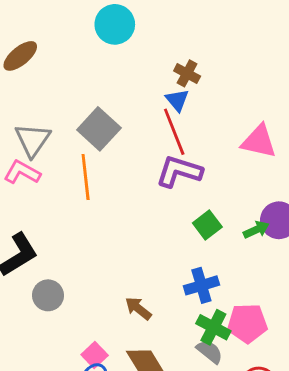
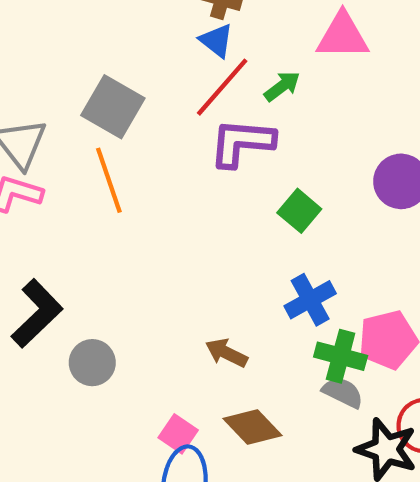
red line: (174, 132) -> (222, 87), turned 75
pink triangle: (259, 141) -> (343, 36), moved
green arrow: (256, 230) -> (282, 86), moved

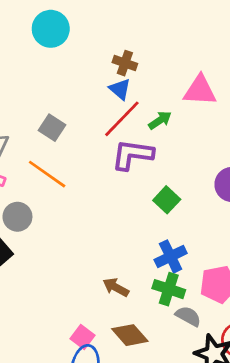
gray square: (113, 107) -> (52, 128), size x0.7
orange line: (109, 180) -> (47, 174), turned -39
green cross: (341, 356) -> (169, 289), moved
gray circle: (92, 363) -> (17, 217), moved

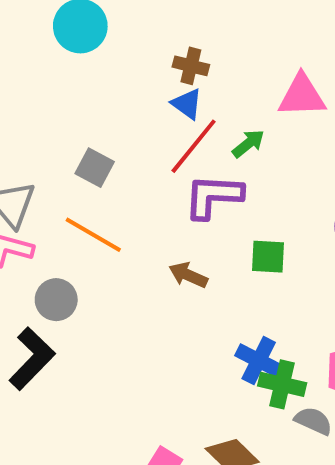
green square: (167, 200) -> (268, 257), turned -35
blue cross: (171, 256) -> (259, 360), moved, turned -32
brown arrow: (116, 287) -> (188, 275), moved

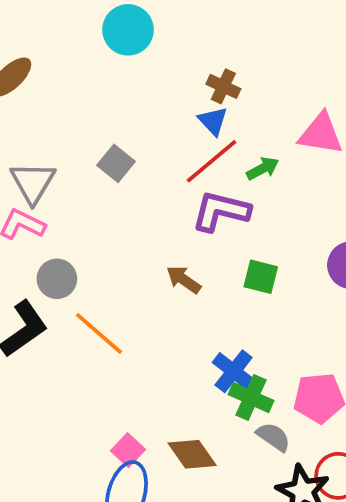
orange line: (93, 235) -> (99, 333), moved

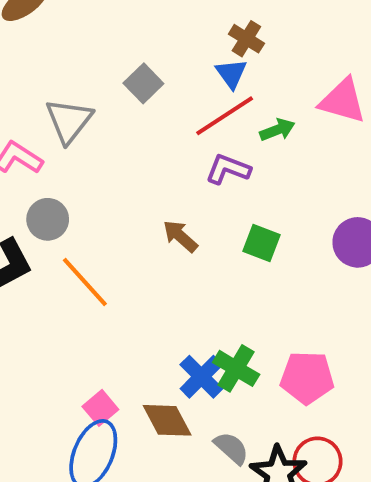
gray square: (116, 163) -> (143, 83), moved
gray triangle: (33, 183) -> (69, 121), moved
purple L-shape: (221, 211) -> (228, 169), size x0.7
blue cross: (234, 371) -> (201, 377), moved
gray semicircle: (273, 437) -> (231, 448), moved

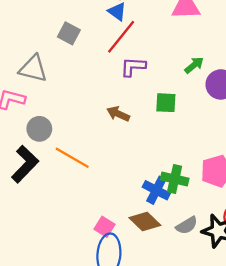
gray triangle: (69, 121) -> (33, 69), turned -36
green arrow: (277, 130) -> (194, 65), moved
gray semicircle: (231, 448) -> (187, 225), turned 125

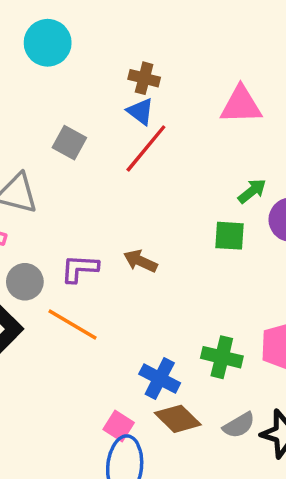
purple L-shape: (133, 67) -> (80, 268), moved
green square: (166, 103) -> (229, 236), moved
blue cross: (156, 190) -> (160, 379), moved

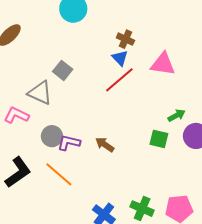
pink triangle: (241, 105) -> (163, 64), moved
gray square: (69, 143) -> (63, 70), moved
gray circle: (25, 282) -> (52, 136), moved

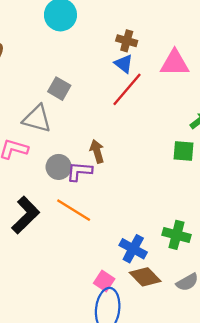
brown arrow: (105, 145) -> (97, 151), moved, turned 48

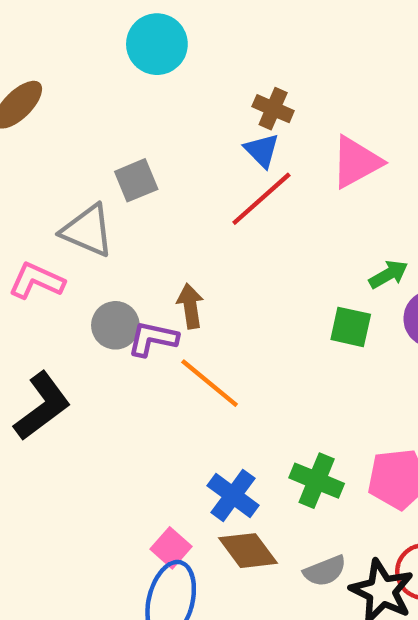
pink triangle: (175, 63) -> (356, 162), turned -36
gray square: (59, 89) -> (136, 180), turned 30
orange line: (74, 210) -> (210, 383), moved

